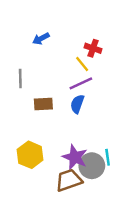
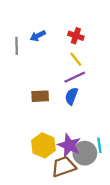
red cross: (93, 48) -> (76, 36), moved
gray line: (20, 79) -> (17, 46), moved
yellow hexagon: (30, 155) -> (43, 145), moved

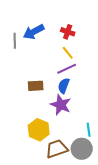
blue arrow: (38, 36) -> (34, 32), size x1.5
purple star: (69, 145) -> (61, 105), moved
gray circle: (85, 153) -> (82, 149), moved

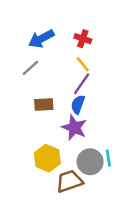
gray line: (15, 41) -> (30, 68), moved, turned 49
purple line: (67, 69) -> (82, 84), turned -30
gray circle: (82, 149) -> (90, 162), moved

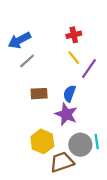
blue arrow: (41, 39) -> (19, 40), moved
red cross: (83, 39) -> (74, 35), turned -32
purple line: (82, 84) -> (89, 69), moved

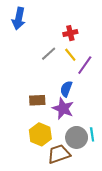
blue arrow: (19, 40) -> (19, 19), moved, turned -50
gray line: (27, 61) -> (49, 54), moved
brown rectangle: (39, 94) -> (37, 100), moved

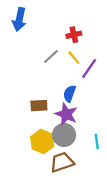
gray circle: (77, 137) -> (64, 135), moved

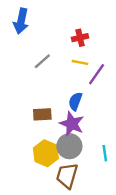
gray line: (51, 56) -> (42, 61), moved
yellow line: (74, 58) -> (80, 62), turned -40
brown trapezoid: (62, 162) -> (67, 176), turned -55

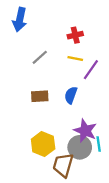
brown rectangle: (42, 114) -> (40, 96), moved
purple star: (72, 124) -> (85, 131), moved
gray circle: (69, 146) -> (80, 147), moved

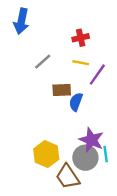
brown rectangle: (40, 96) -> (62, 90), moved
brown trapezoid: (63, 165) -> (68, 177), turned -50

